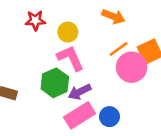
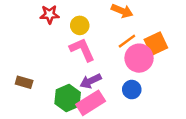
green hexagon: (55, 83) -> (68, 98), moved
blue circle: (109, 117) -> (132, 90), moved

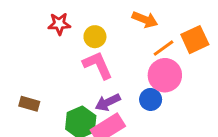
orange line: (127, 41) -> (163, 48), moved
orange square: (156, 44) -> (195, 40), moved
blue circle: (132, 90) -> (151, 99), moved

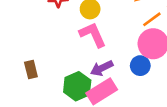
brown rectangle: (29, 104) -> (31, 69), turned 60

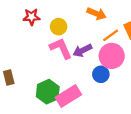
purple arrow: (102, 68) -> (82, 50), moved

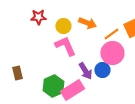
orange arrow: (97, 14) -> (87, 23), moved
purple arrow: (82, 50) -> (85, 71), moved, turned -96

